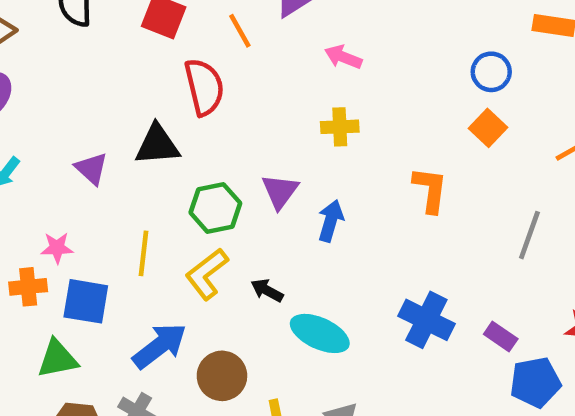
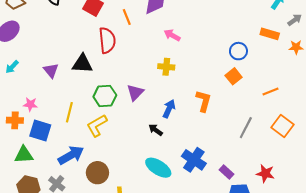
blue arrow: (331, 221) -> (169, 109), moved
black arrow: (267, 290) -> (156, 130), moved
cyan ellipse: (320, 333) -> (158, 168), moved

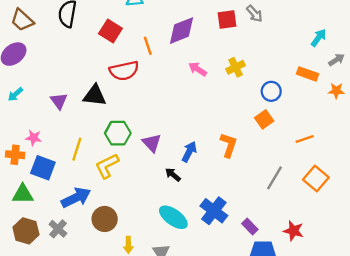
red semicircle: (107, 40) -> (124, 71), turned 80
yellow cross: (166, 67) -> (236, 67), moved, turned -35
purple triangle: (135, 92) -> (152, 143), moved, turned -30

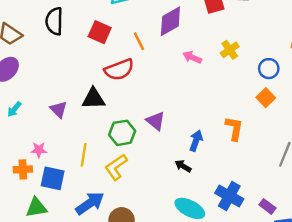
purple triangle: (152, 143) -> (156, 121), moved

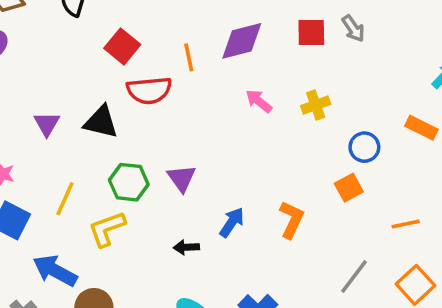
red square: (100, 32) -> (122, 46), moved
black arrow: (183, 166) -> (186, 247), moved, turned -49
blue arrow: (90, 203) -> (55, 271), turned -132

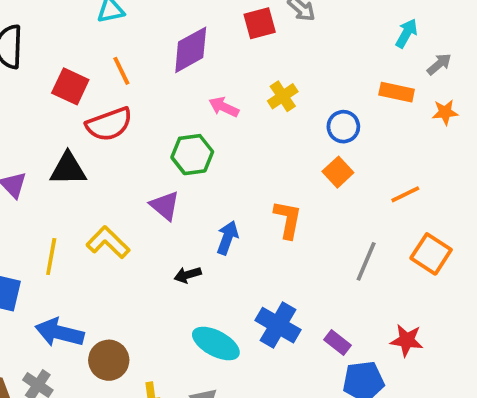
orange line: (189, 57) -> (121, 71), moved
green hexagon: (129, 182) -> (192, 155), moved
yellow L-shape: (107, 229) -> (108, 242), moved, turned 78

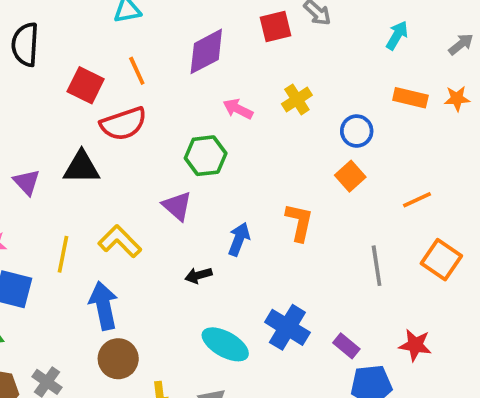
cyan arrow: (407, 33) -> (397, 35), moved
gray arrow: (439, 64) -> (461, 44), moved
orange star: (445, 112) -> (457, 98), moved
gray line: (366, 261) -> (377, 266), turned -33
blue arrow: (60, 333) -> (104, 306), moved, turned 63

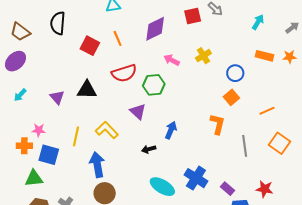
red semicircle: (123, 124) -> (124, 73), moved
orange L-shape: (299, 222) -> (218, 124), moved

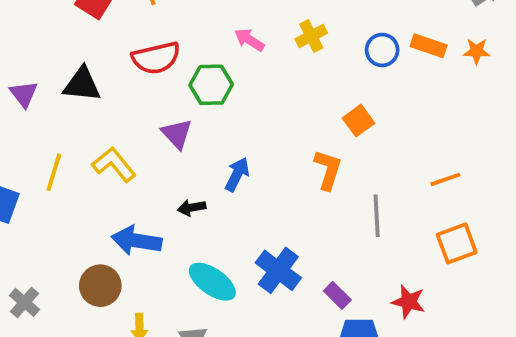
blue circle: (235, 73) -> (382, 50), moved
orange line: (267, 111) -> (445, 179), moved
orange square: (279, 143) -> (457, 243), moved, turned 30
blue arrow: (97, 165) -> (137, 241), moved, turned -75

